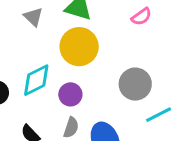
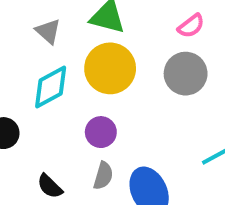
cyan diamond: (36, 80) -> (51, 87), moved
gray circle: (135, 84) -> (186, 74), moved

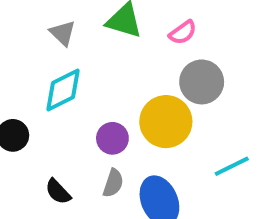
pink semicircle: (191, 26) -> (183, 33), moved
yellow circle: (110, 68) -> (166, 122), moved

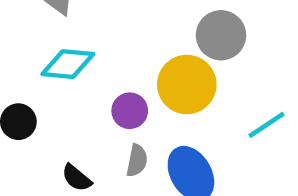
cyan diamond: (63, 90) -> (68, 64), turned 39

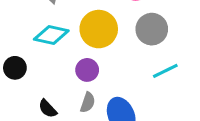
yellow circle: (187, 84) -> (99, 29), moved
cyan line: (266, 125) -> (165, 71), moved

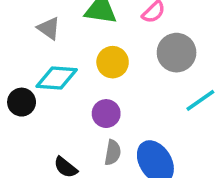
yellow circle: (99, 29) -> (113, 62), size x0.7
black circle: (15, 68) -> (22, 102), moved

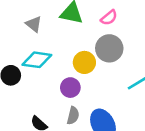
gray circle: (177, 53) -> (109, 48), moved
yellow circle: (113, 62) -> (84, 62), moved

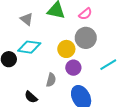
purple circle: (70, 88) -> (73, 68), moved
gray semicircle: (73, 116) -> (51, 80), moved

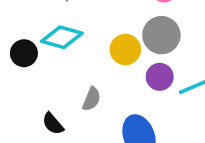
purple circle: (73, 68) -> (160, 77), moved

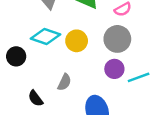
yellow circle: (125, 50) -> (77, 41), moved
black circle: (24, 53) -> (16, 56), moved

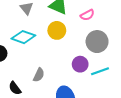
gray circle: (117, 39) -> (97, 42), moved
yellow circle: (77, 41) -> (57, 30), moved

